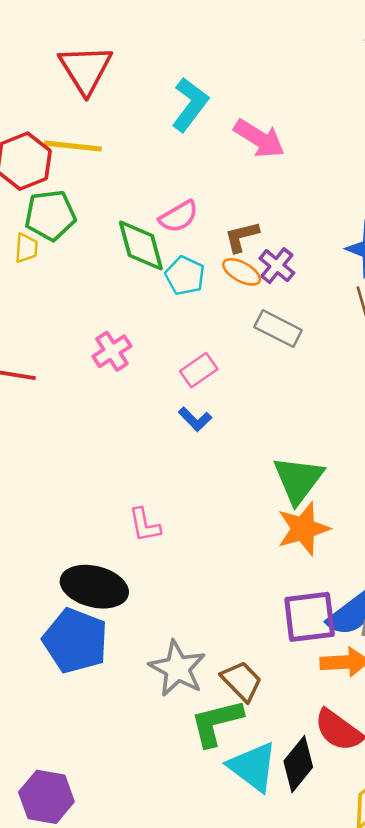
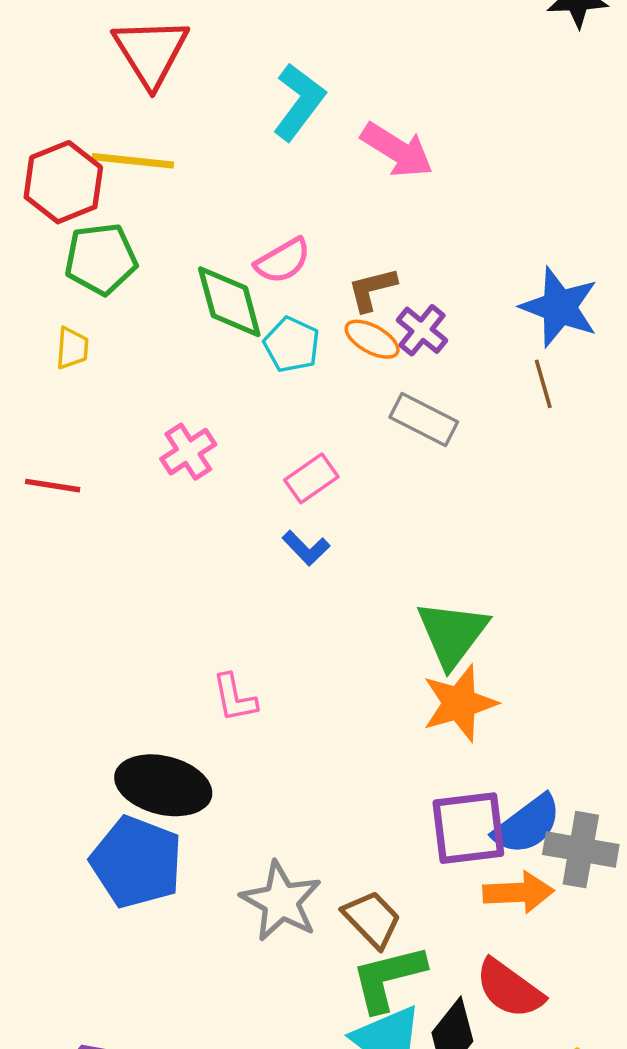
yellow trapezoid: (26, 248) -> (72, 348), moved
green L-shape: (216, 723) -> (388, 978), moved

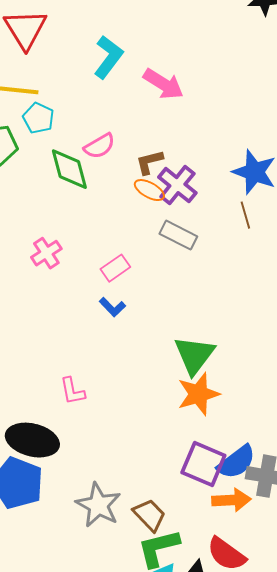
purple cross: (422, 330) -> (177, 185), size x1.4
cyan pentagon: (292, 345) -> (38, 118), moved
purple square: (468, 828) -> (203, 464), turned 30

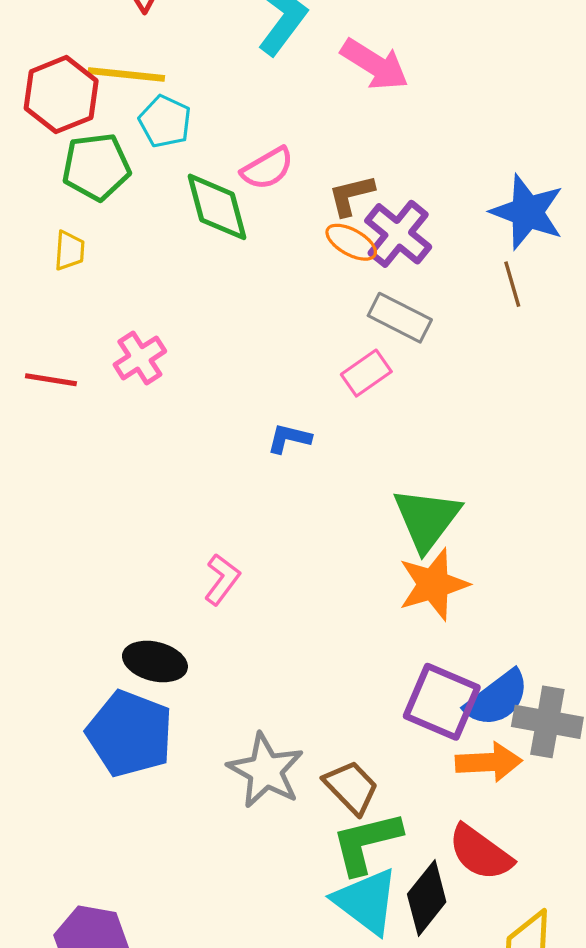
pink cross: (46, 253) -> (140, 358), moved
pink rectangle: (115, 268) -> (366, 373), moved
blue L-shape: (112, 307) -> (289, 438), turned 148
pink L-shape: (72, 391) -> (222, 579), turned -132
black ellipse: (32, 440) -> (155, 661), size x0.7

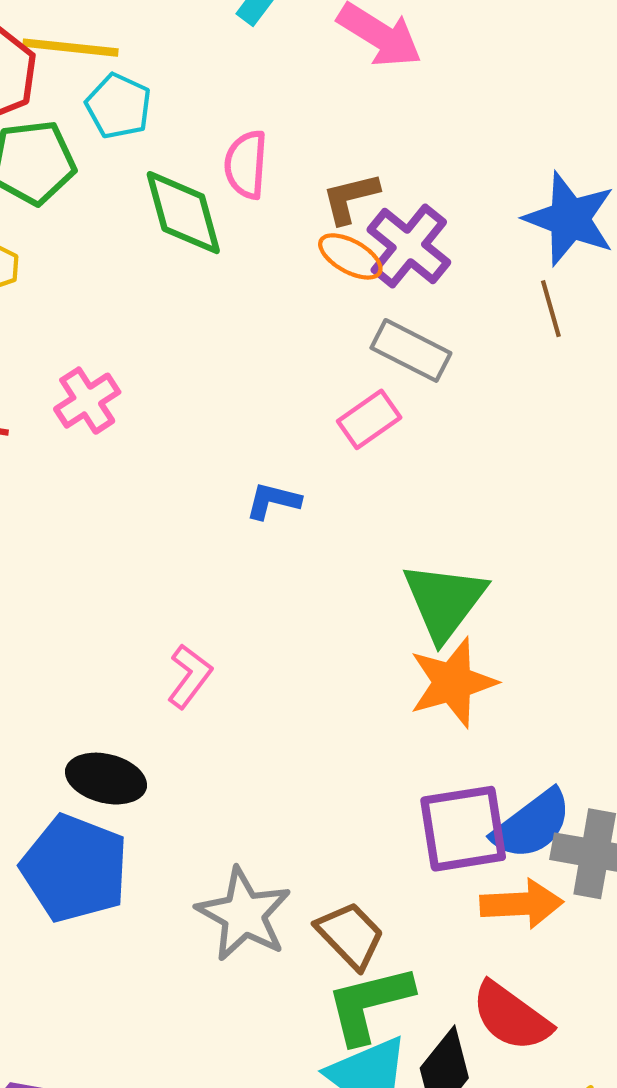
pink semicircle: (267, 168) -> (246, 165), turned 124
purple square: (442, 702) -> (463, 829), turned -32

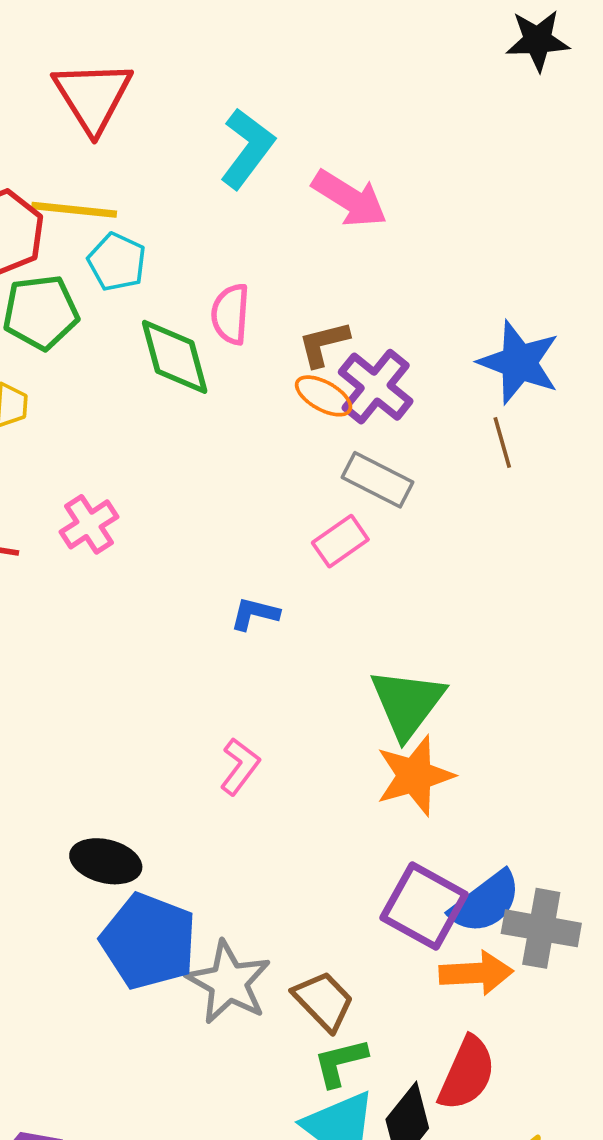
pink L-shape: (190, 676) -> (240, 766), moved
purple square: (463, 829) -> (424, 906), turned 38
blue pentagon: (75, 868) -> (149, 941), moved
green L-shape: (369, 1004) -> (340, 1062), size x0.7
red semicircle: (511, 1017) -> (467, 1073), turned -102

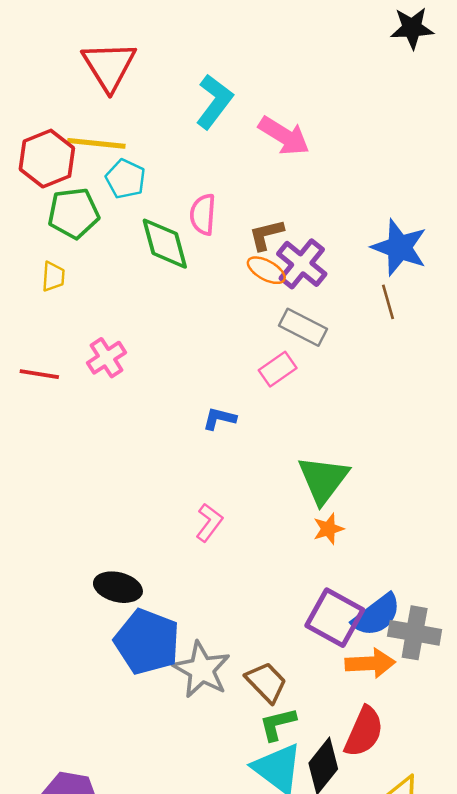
orange star: (415, 776) -> (328, 529), size x0.6

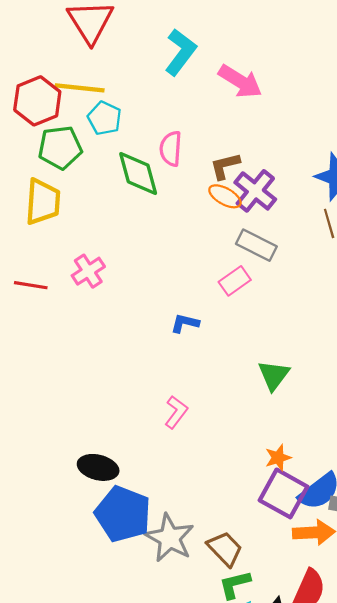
yellow trapezoid: (53, 277) -> (43, 202), size x1.8
green triangle: (323, 479) -> (274, 375), size x0.7
orange star: (328, 529) -> (278, 458), moved

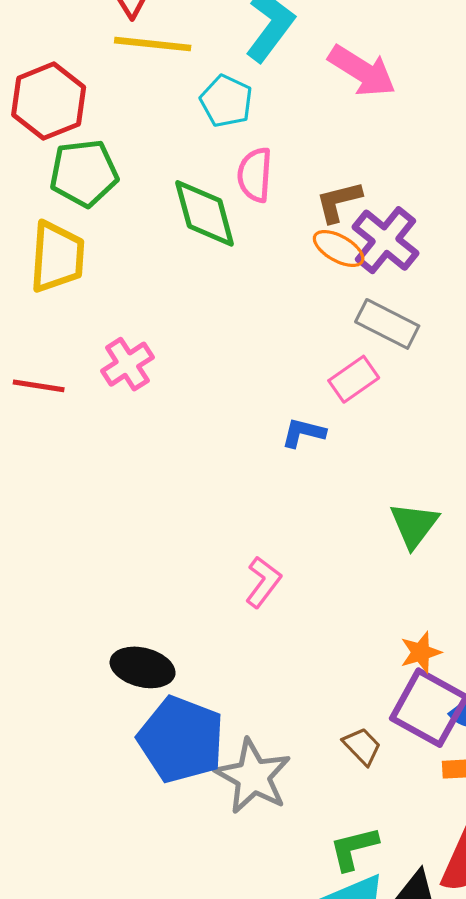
yellow line: (80, 88) -> (153, 44), moved
cyan pentagon: (105, 118) -> (226, 101), moved
blue L-shape: (185, 323) -> (303, 433), moved
brown trapezoid: (225, 549) -> (362, 746), moved, size x0.7

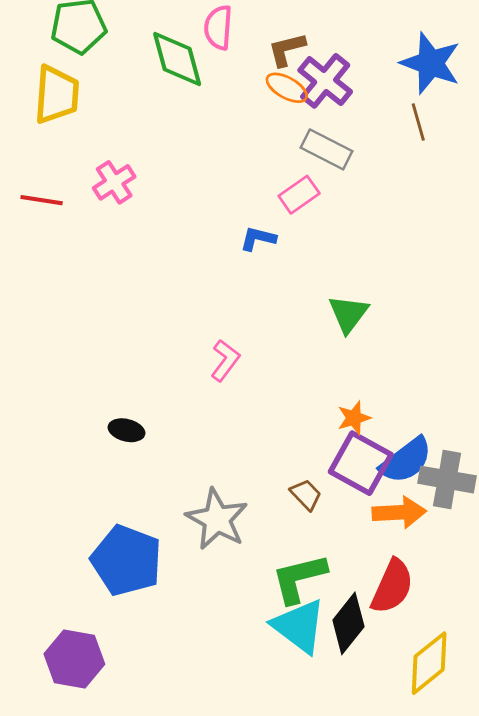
black ellipse: (143, 667) -> (126, 430), size x0.7
blue pentagon: (181, 739) -> (126, 560), moved
green L-shape: (354, 848) -> (299, 578), size x1.4

